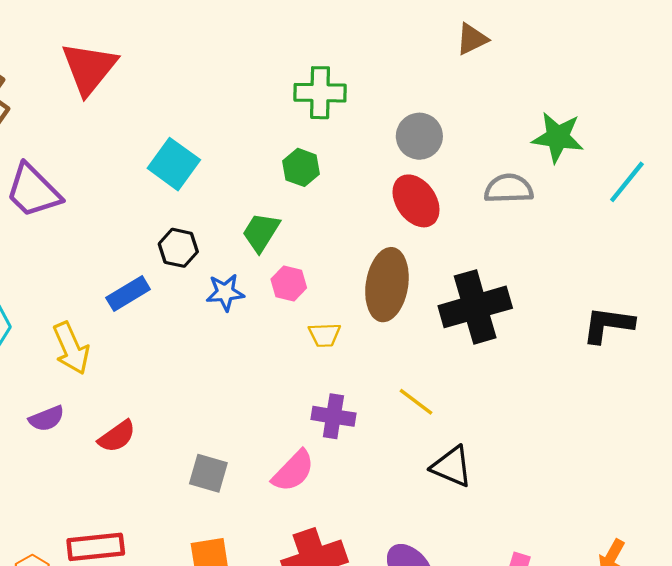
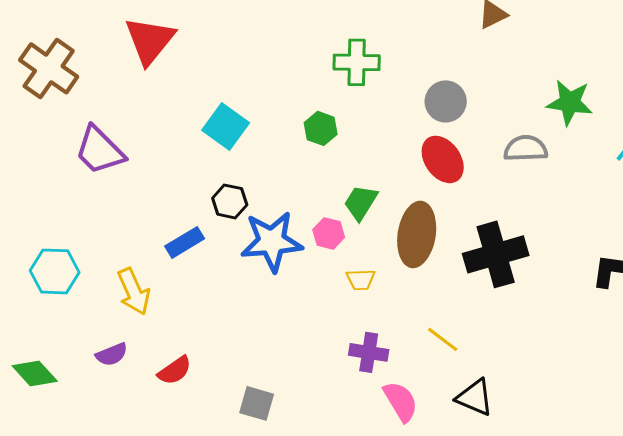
green hexagon: (301, 167) -> (321, 128), moved
green trapezoid: (261, 232) -> (361, 202), moved
blue star: (225, 292) -> (272, 241), size x1.8
pink semicircle: (293, 471) -> (401, 401), moved, turned -75

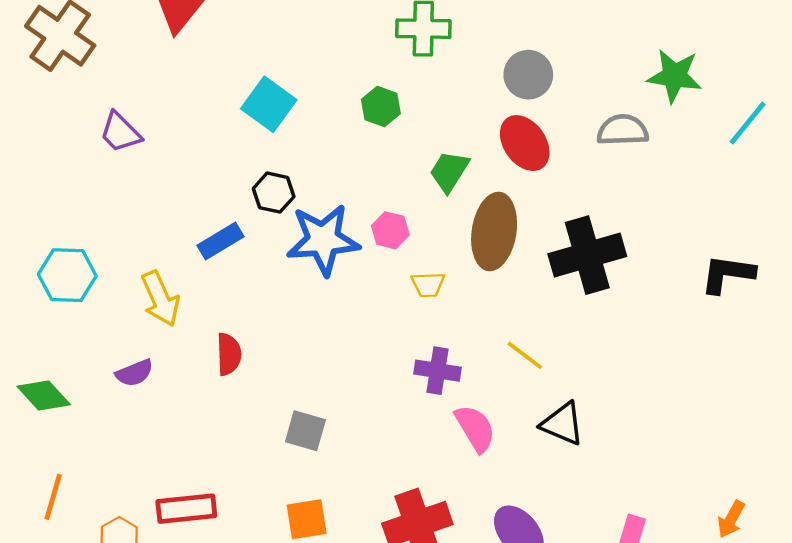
purple trapezoid: (100, 150) -> (120, 132), size x0.7
green trapezoid: (361, 202) -> (449, 171), moved
red semicircle: (175, 370) -> (229, 354), moved, turned -57

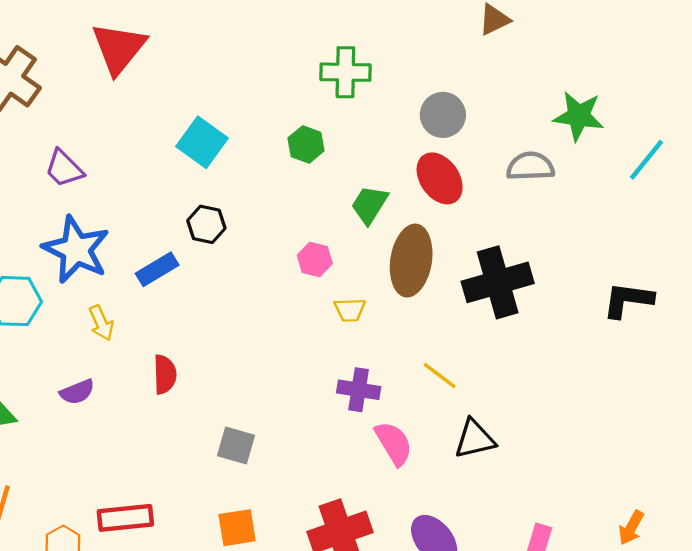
blue star: (323, 240) -> (76, 250), moved, turned 30
yellow arrow: (160, 299) -> (101, 323), size x0.7
black triangle: (562, 424) -> (475, 439), turned -36

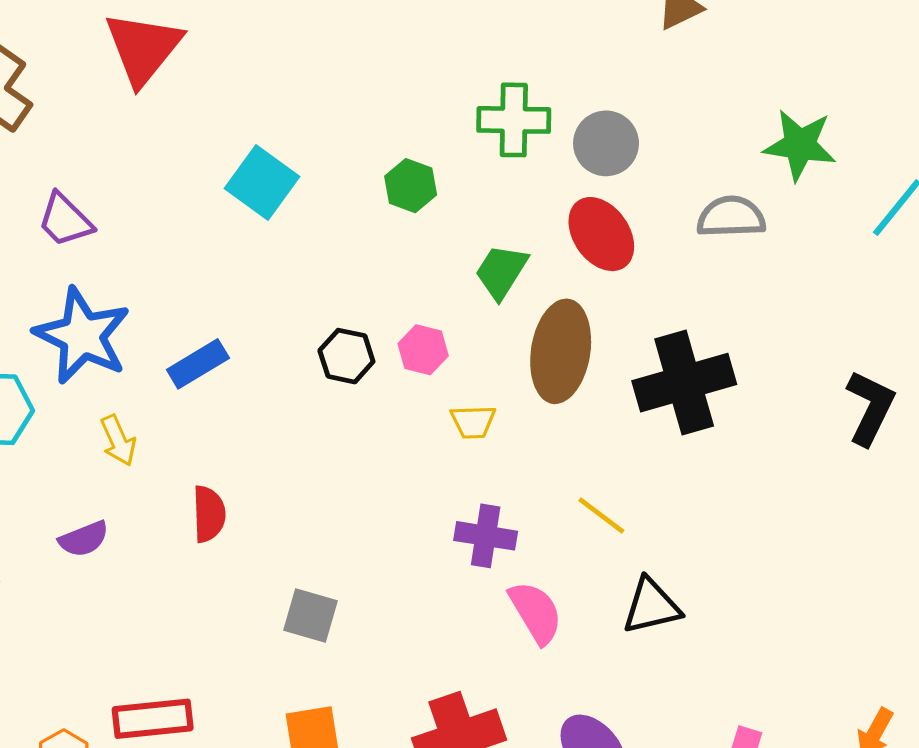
green cross: (345, 72) -> (514, 120), moved
black hexagon: (206, 224) -> (346, 356), moved
black L-shape: (628, 300) -> (870, 408), turned 108

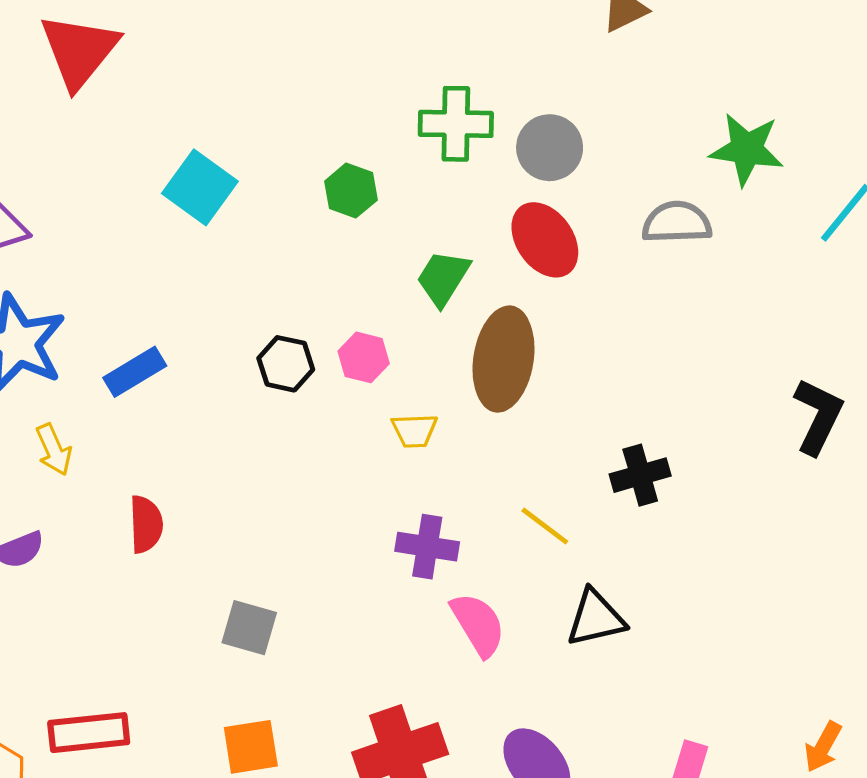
black cross: (684, 383) -> (640, 475), moved, size x0.6

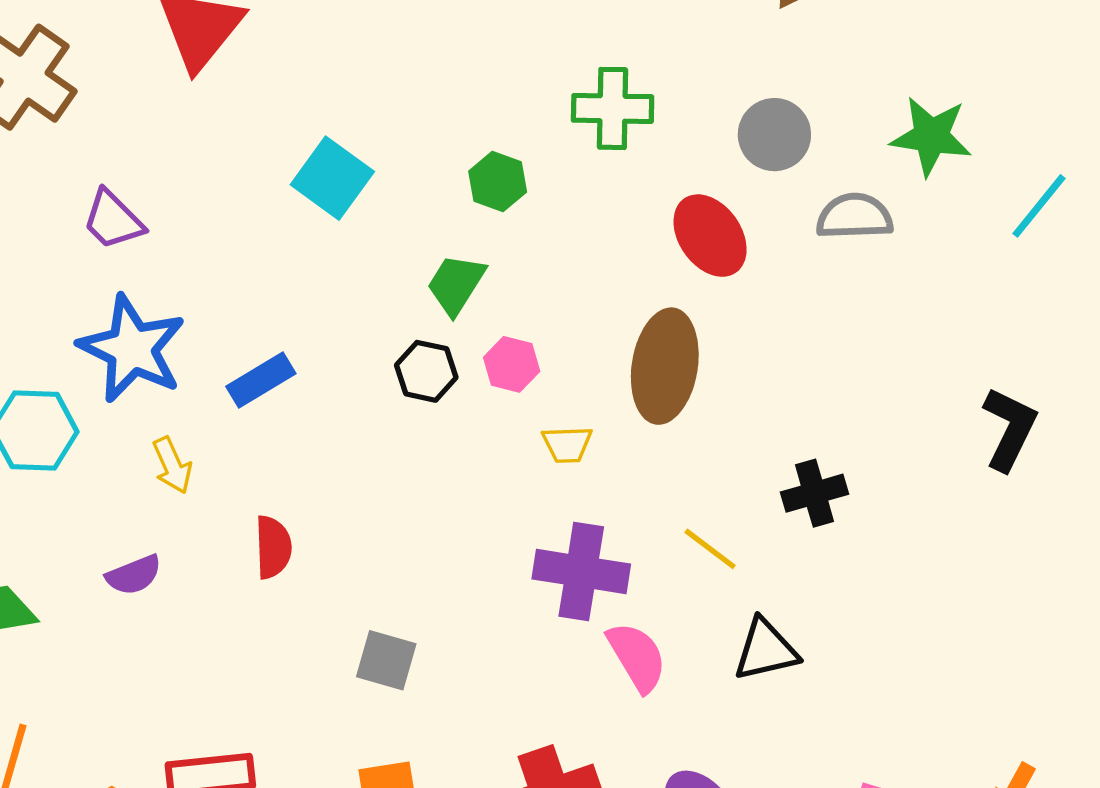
gray circle: (550, 148) -> (774, 135), moved
green trapezoid: (443, 278) -> (456, 284), moved
purple cross: (427, 547) -> (581, 572), size x1.4

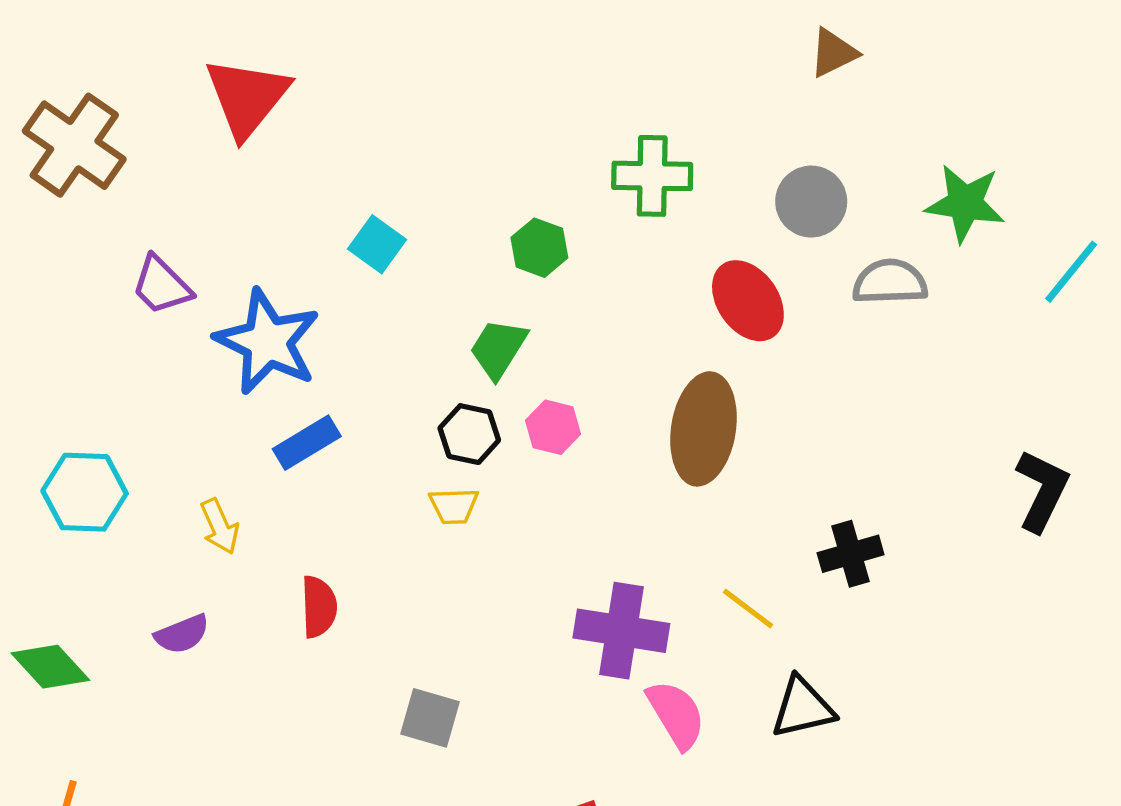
cyan square: (332, 178) -> (377, 244), size x0.7
blue star: (132, 349) -> (268, 342), moved
yellow trapezoid: (567, 444) -> (454, 506), moved

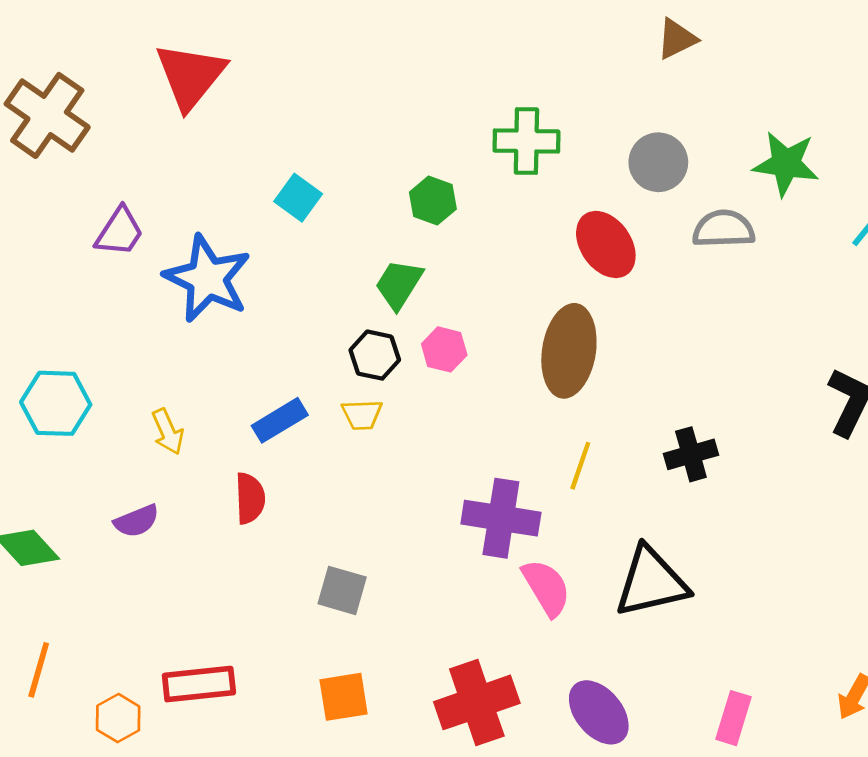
purple trapezoid: (162, 285) -> (120, 232), turned -102
blue rectangle: (307, 443) -> (280, 420), moved
yellow line: (748, 608) -> (580, 466), moved, turned 72
black triangle: (803, 708) -> (651, 582), size x1.4

